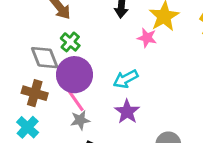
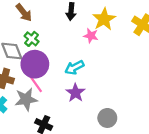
gray star: (80, 120) -> (26, 99), moved, size x1.5

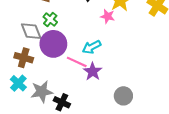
pink line: (35, 83) -> (77, 62), moved, turned -30
gray star: (26, 99) -> (42, 92), moved

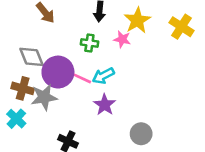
green cross: (50, 20) -> (89, 43), moved, turned -32
pink line: (77, 62) -> (79, 77), moved
gray star: (42, 92) -> (44, 97), moved

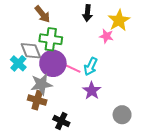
green cross: (89, 43) -> (51, 39), moved, size x1.5
cyan arrow: (103, 76) -> (91, 67), turned -36
brown cross: (23, 88) -> (37, 100), moved
cyan cross: (16, 119) -> (18, 63), moved

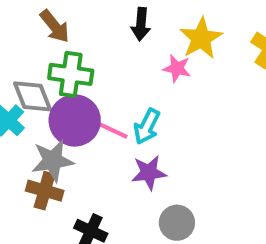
purple star: (92, 91) -> (149, 173), turned 30
gray circle: (122, 115) -> (177, 223), moved

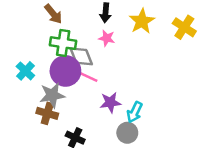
pink star: (177, 68) -> (107, 38), moved
gray diamond: (33, 96) -> (81, 56), moved
cyan arrow: (147, 126) -> (135, 112), moved

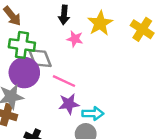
pink star: (107, 38) -> (75, 39), moved
pink line: (86, 76) -> (64, 81), moved
cyan arrow: (135, 112) -> (93, 113), turned -115

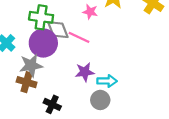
pink line: (64, 81) -> (79, 37), moved

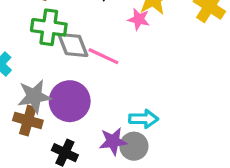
pink star: (90, 12) -> (139, 19), moved
purple circle: (43, 43) -> (70, 101), moved
purple star: (85, 72) -> (113, 141), moved

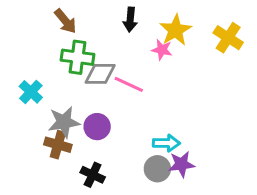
gray diamond: (73, 45) -> (100, 74), turned -68
purple circle: (70, 101) -> (97, 127), size x0.7
purple star: (113, 141) -> (181, 164), moved

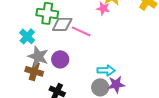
cyan cross: (31, 92) -> (27, 36), moved
gray star: (64, 122) -> (38, 56), turned 30

